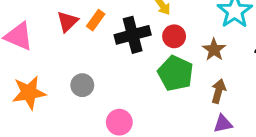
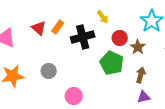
red triangle: (67, 22) -> (39, 28), turned -35
red circle: (174, 36) -> (120, 38), moved

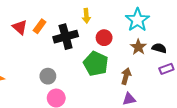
yellow arrow: (103, 17) -> (86, 16), turned 32
brown star: (138, 47) -> (138, 47), moved
gray circle: (49, 71) -> (48, 76), moved

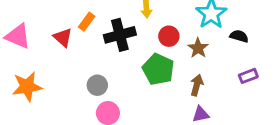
red triangle: (20, 27) -> (63, 37), moved
brown star: (138, 47) -> (198, 48), moved
black semicircle: (159, 48) -> (239, 36), moved

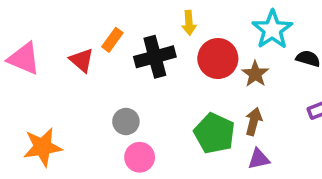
red circle: (169, 36) -> (218, 59), size x1.5
green pentagon: (158, 69) -> (214, 133), moved
orange star: (27, 87) -> (43, 147), moved

